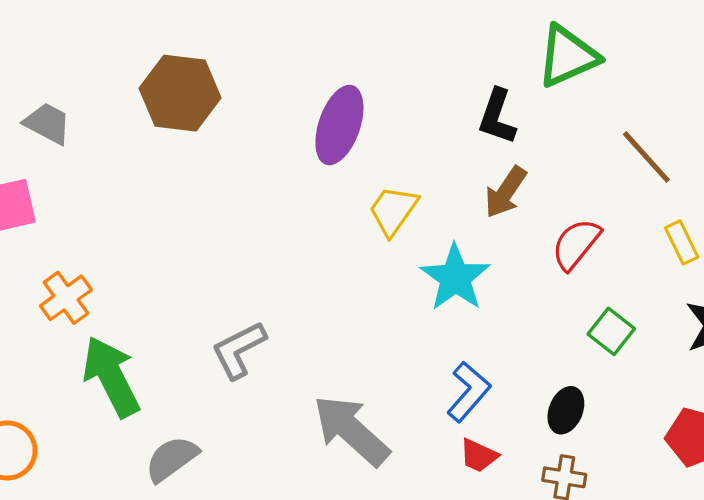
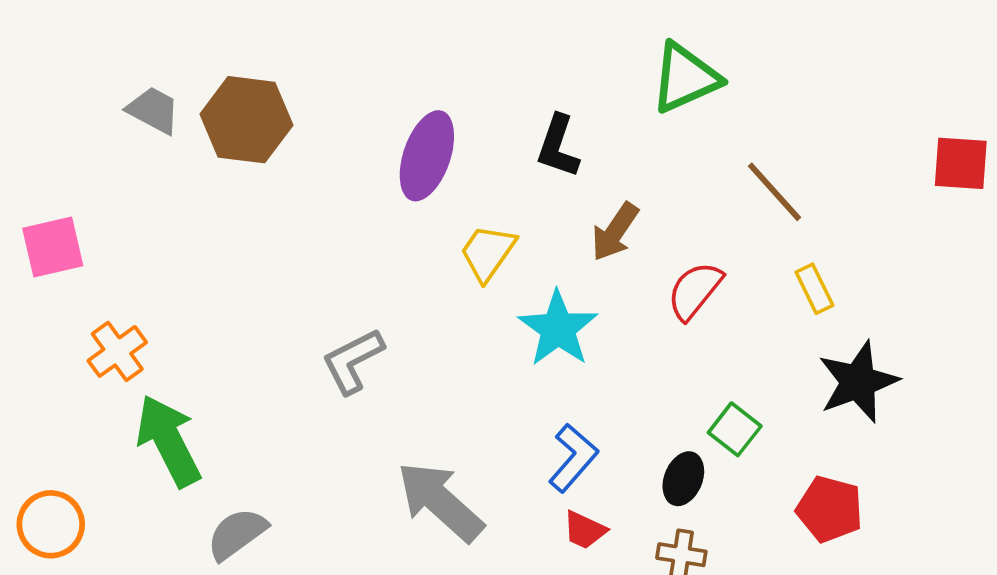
black L-shape: (497, 117) -> (558, 146), moved
gray trapezoid: (48, 123) -> (153, 110), moved
green square: (611, 331) -> (735, 429), moved
gray L-shape: (239, 350) -> (353, 361), moved

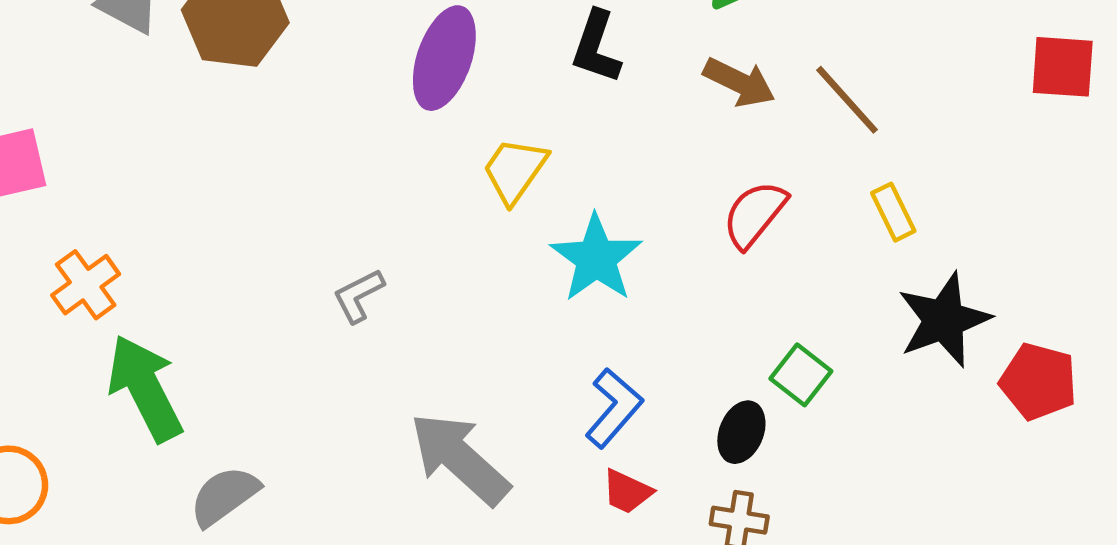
brown arrow: (615, 232) -> (739, 82), moved, turned -98
gray L-shape: (353, 361) -> (359, 296), size x0.7
red pentagon: (830, 509) -> (1038, 382), moved

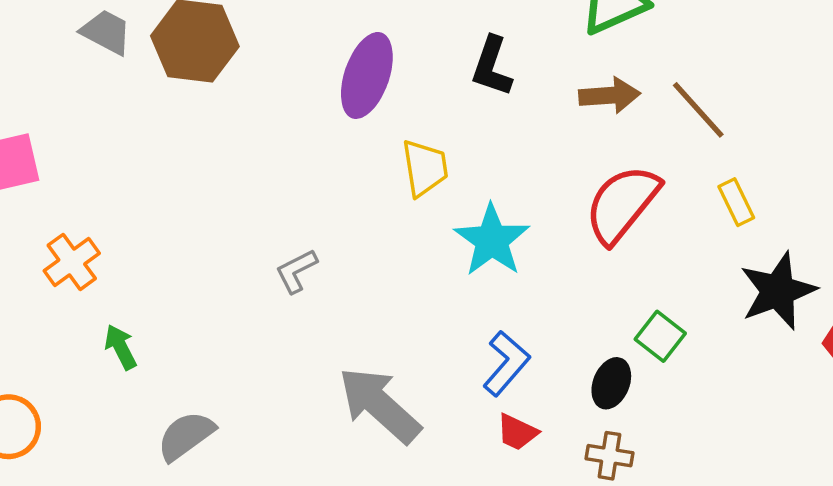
brown arrow: (739, 82) -> (609, 95), turned -30
yellow trapezoid: (515, 170) -> (425, 168), turned 136
red semicircle: (755, 214) -> (622, 204), size x1.4
green arrow: (145, 388) -> (121, 347), size x0.5

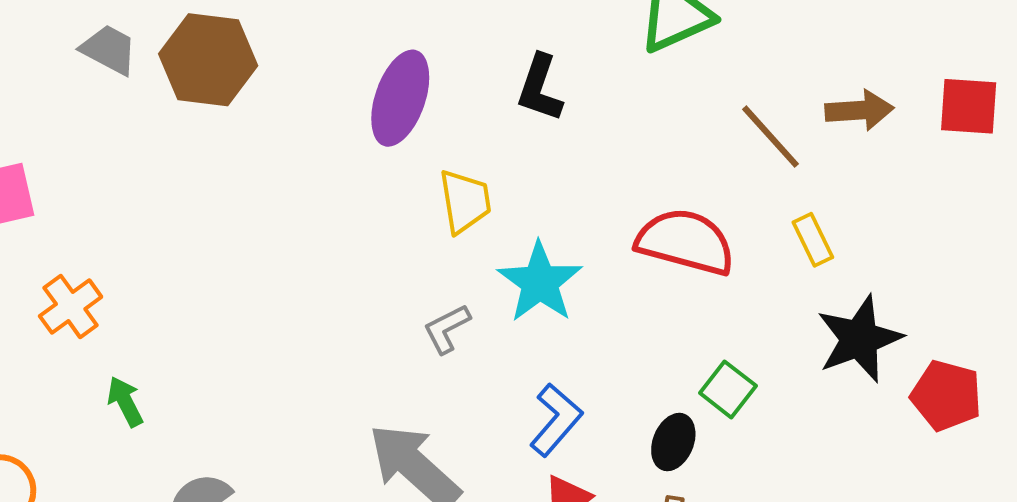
brown arrow: (609, 95) -> (859, 110), moved
red semicircle: (622, 204) -> (685, 242), turned 66
gray L-shape: (296, 271) -> (447, 329), moved

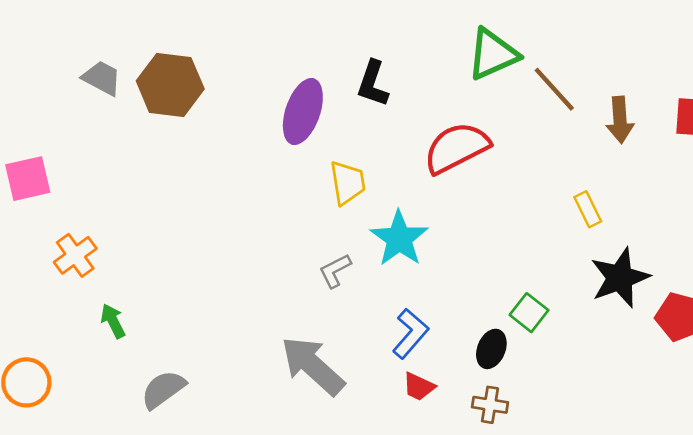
black L-shape: (540, 88) -> (373, 84), moved
brown arrow: (859, 110) -> (620, 120), turned 90
brown line: (770, 137) -> (554, 89), moved
red semicircle: (685, 242) -> (456, 148), moved, turned -42

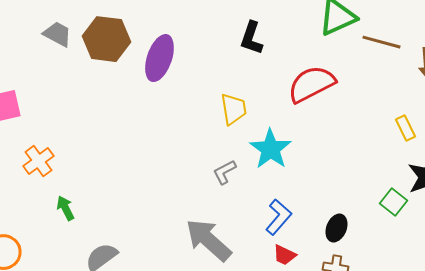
brown line: (554, 89) -> (381, 42), turned -33
purple ellipse: (303, 112) -> (159, 58), moved
green square: (529, 313) -> (393, 202), moved

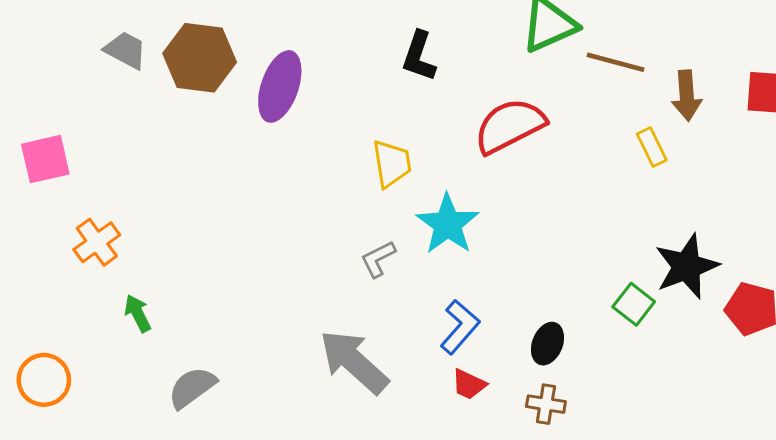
yellow rectangle: (405, 128) -> (652, 147), moved

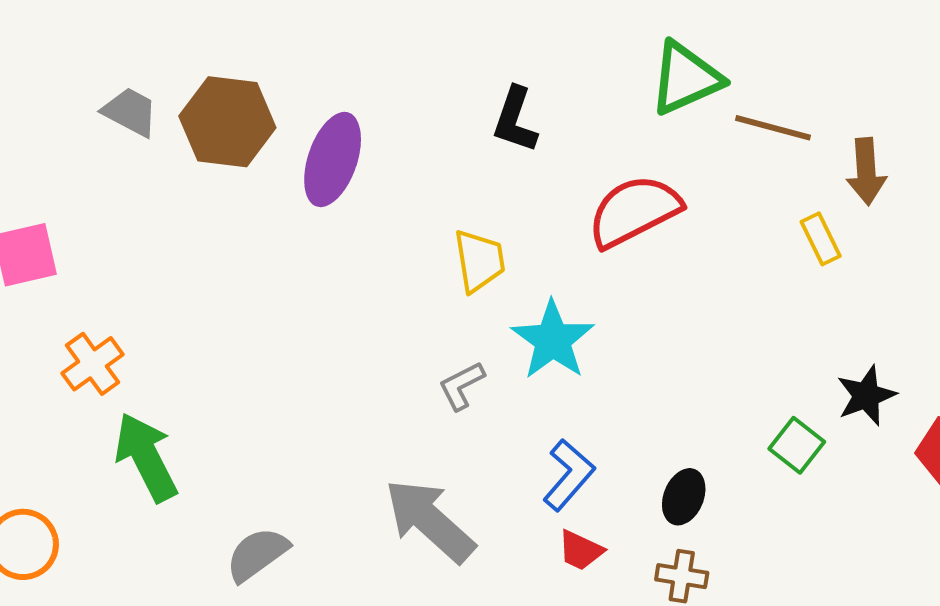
black star: (687, 266) -> (866, 396), size x0.7
green arrow: (138, 313) -> (146, 457), size x1.8
gray semicircle: (192, 387) -> (257, 554), moved

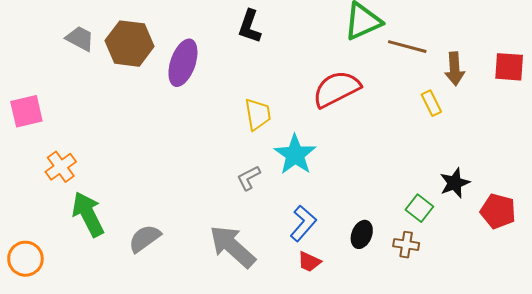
black L-shape: (515, 120) -> (250, 26), moved
gray semicircle: (257, 554) -> (145, 238), moved
brown cross: (682, 576) -> (406, 245), moved

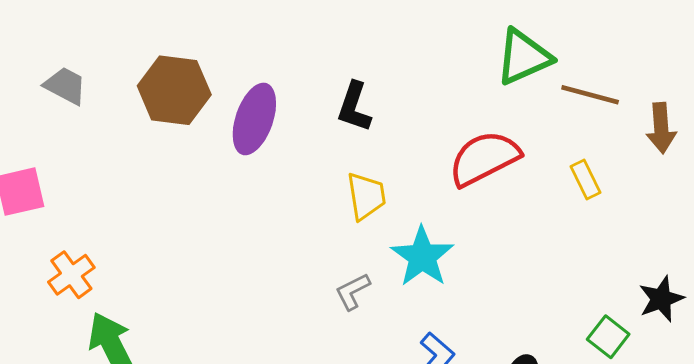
black L-shape: (250, 26) -> (354, 107), moved
gray trapezoid: (80, 39) -> (65, 86), moved
yellow rectangle: (431, 103) -> (586, 179), moved

